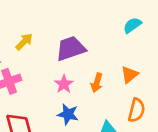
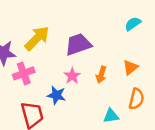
yellow arrow: (24, 42) -> (37, 38), size x1.6
blue star: (68, 114) -> (56, 95), moved

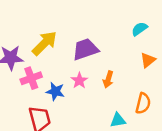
orange triangle: (130, 67) -> (148, 60), moved
blue star: (56, 95) -> (55, 91), moved

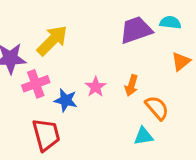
cyan semicircle: (139, 29) -> (170, 22), turned 42
purple trapezoid: (85, 49) -> (136, 30), moved
orange semicircle: (143, 103) -> (157, 108), moved, turned -55

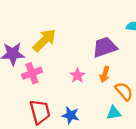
purple trapezoid: (136, 30) -> (105, 47), moved
blue star: (66, 100) -> (71, 115), moved

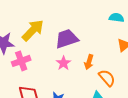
purple trapezoid: (105, 47) -> (67, 39), moved

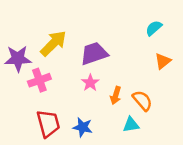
cyan semicircle: (116, 18) -> (154, 28), turned -48
orange arrow: (89, 62) -> (116, 95), moved

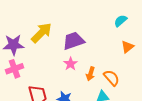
pink cross: (39, 80) -> (15, 69), moved

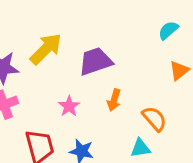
pink star: (71, 64) -> (69, 106), moved
orange arrow: (91, 74) -> (114, 100), moved

